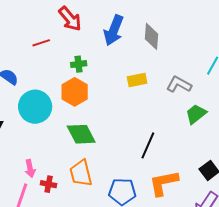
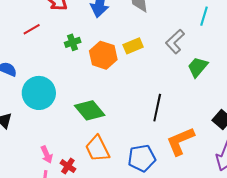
gray L-shape: (179, 84) -> (175, 42), turned -60
orange hexagon: (75, 92) -> (103, 55), moved
red cross: (49, 184) -> (68, 166), turned 35

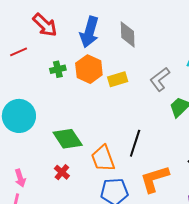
orange hexagon: (103, 55) -> (89, 69), moved
orange trapezoid: (97, 149) -> (103, 158), moved
red cross: (68, 166) -> (62, 172), moved

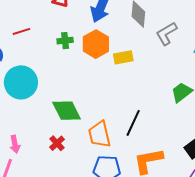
red line: (19, 52) -> (21, 31), moved
gray L-shape: (160, 79) -> (166, 33), moved

